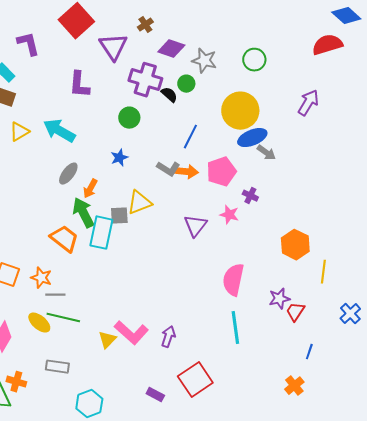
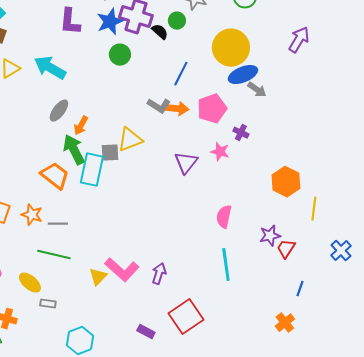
blue star: (119, 158) -> (110, 22), moved, size x1.5
pink semicircle: (233, 280) -> (224, 217), size x0.7
gray line: (55, 295) -> (58, 224), moved
yellow ellipse: (39, 323) -> (30, 283), moved
gray rectangle: (57, 367) -> (48, 304), size x0.7

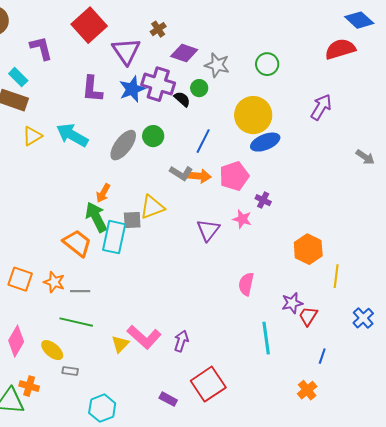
green circle: (120, 55) -> (153, 136), moved
gray arrow: (257, 90) -> (365, 157), moved
gray ellipse: (59, 111) -> (123, 145), moved, size x1.4
cyan line: (226, 265) -> (266, 338), moved

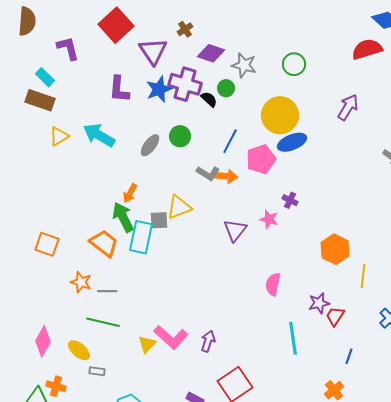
gray ellipse: (123, 145) -> (150, 145), size x0.7
pink pentagon: (234, 176) -> (261, 159), moved
orange square: (20, 279) -> (47, 244), moved

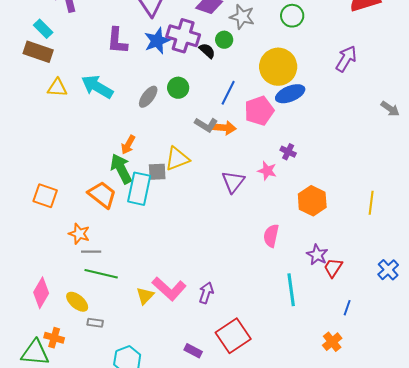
yellow triangle: (59, 136) -> (57, 88), turned 35
orange hexagon: (335, 249) -> (312, 201), moved
yellow line: (363, 276) -> (371, 203), moved
gray line: (107, 291) -> (91, 252), moved
purple star: (319, 303) -> (317, 255), turned -30

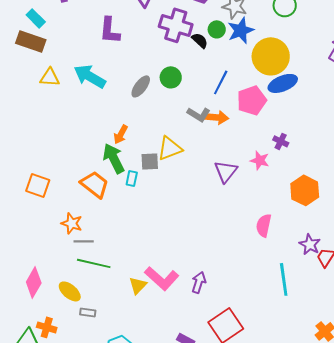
blue star: (157, 41) -> (241, 30), moved
cyan rectangle: (139, 189) -> (132, 178), size x0.5

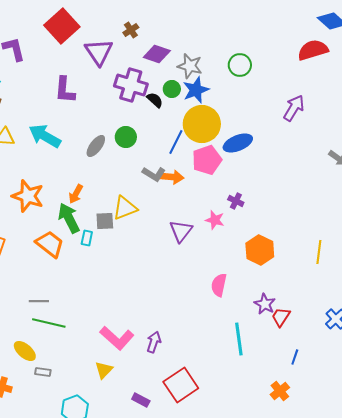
yellow circle: (271, 56) -> (202, 124), moved
orange star: (72, 223) -> (28, 196), moved, size x1.5
yellow triangle: (138, 285) -> (104, 370), moved

